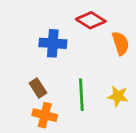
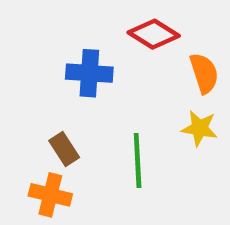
yellow star: (118, 96) -> (200, 128), moved
orange cross: (45, 115) -> (50, 195), moved

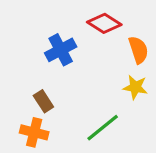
blue cross: (89, 73) -> (61, 50), turned -32
green line: (138, 160) -> (103, 128), moved, turned 54

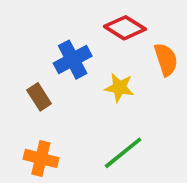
yellow star: (135, 87) -> (119, 88), moved
brown rectangle: (43, 101) -> (39, 97), moved

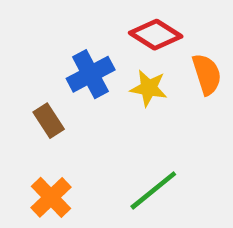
yellow star: (119, 88) -> (149, 88), moved
orange cross: (41, 158) -> (51, 197), turned 32

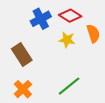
blue cross: (91, 74) -> (41, 19), moved
brown rectangle: (49, 121) -> (22, 55), size x1.5

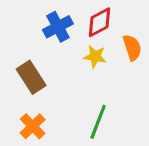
red diamond: (70, 16) -> (99, 22), turned -60
green line: (69, 86) -> (98, 122), turned -30

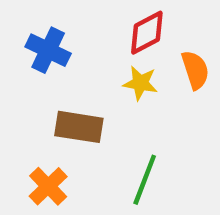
blue cross: (58, 27) -> (48, 50), moved, turned -36
brown rectangle: (31, 77) -> (79, 127), moved, turned -48

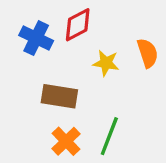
red diamond: (147, 33) -> (78, 25), moved
orange cross: (48, 186) -> (66, 141), moved

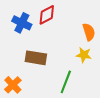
yellow star: (106, 63) -> (84, 55), moved
orange cross: (66, 141) -> (13, 85), moved

